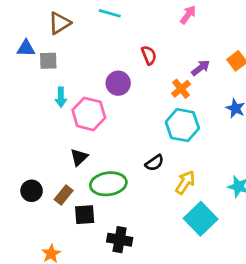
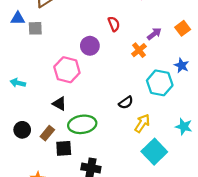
cyan arrow: (61, 97) -> (18, 83), moved, turned 104
cyan hexagon: (182, 125) -> (160, 83), moved
black triangle: (79, 157) -> (59, 104), turned -48
black semicircle: (154, 163) -> (126, 103), moved

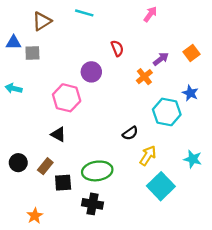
cyan arrow: (18, 83) -> (14, 88), moved
green ellipse: (82, 124) -> (97, 171), moved

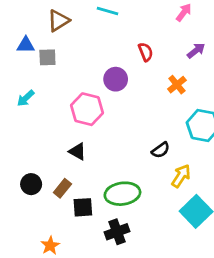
purple arrow: (161, 59) -> (196, 51), moved
cyan arrow: (14, 88) -> (26, 98), turned -56
black cross: (93, 204) -> (117, 232), turned -30

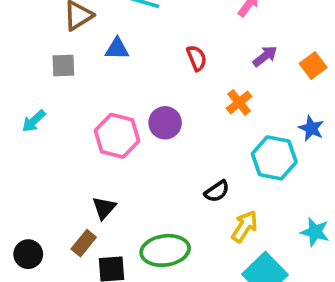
blue triangle: (26, 45) -> (117, 49), moved
purple circle: (116, 79) -> (165, 123), moved
black triangle: (77, 151) -> (104, 208), moved, turned 42
black circle: (31, 184) -> (28, 254), moved

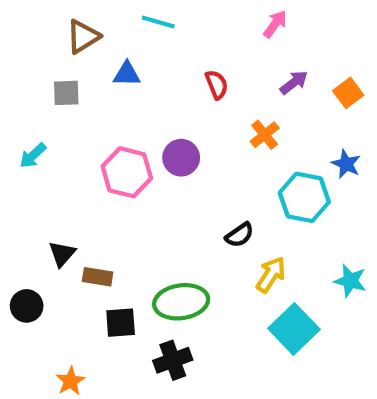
black triangle: (104, 208) -> (62, 254), moved
brown rectangle: (84, 243) -> (98, 277), moved, turned 60

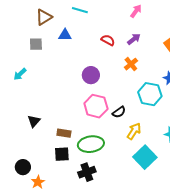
purple arrow: (294, 82) -> (134, 39), moved
red semicircle: (217, 85) -> (108, 40), turned -40
pink hexagon: (127, 172) -> (96, 106), moved
brown rectangle: (98, 277) -> (64, 133), moved
black circle: (27, 306) -> (23, 167), moved

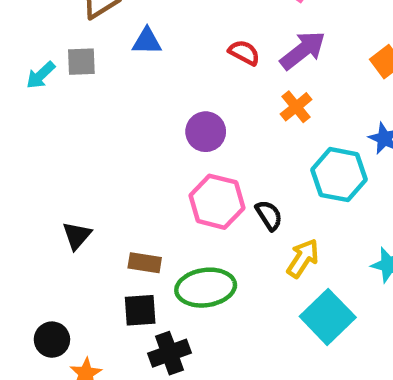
purple arrow: (134, 39) -> (303, 50), size x1.5
cyan arrow: (20, 74) -> (41, 75), moved
black semicircle: (119, 112) -> (269, 215), turned -88
black cross: (87, 172) -> (169, 353), moved

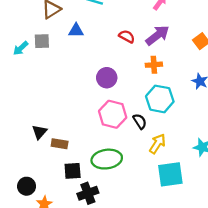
orange cross: (296, 107) -> (154, 65), turned 35
cyan hexagon: (339, 175) -> (160, 99), moved
brown rectangle: (145, 263) -> (60, 144), moved
cyan square: (328, 317) -> (170, 174), turned 36

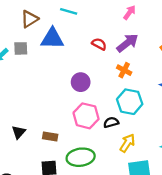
blue triangle: (76, 31) -> (52, 39), size x1.6
orange cross: (154, 65) -> (124, 70), turned 32
black semicircle: (140, 121) -> (111, 122), turned -72
brown rectangle: (60, 144) -> (50, 137), moved

